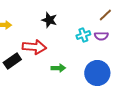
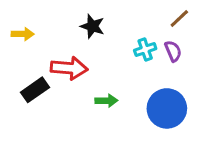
purple semicircle: (101, 36) -> (173, 51), turned -112

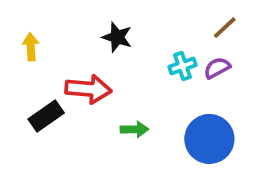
yellow arrow: (23, 34) -> (31, 47), turned -95
purple semicircle: (173, 51) -> (217, 68), turned -95

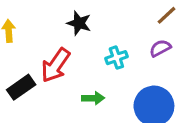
cyan cross: (182, 66) -> (116, 58), moved
red arrow: (88, 89) -> (56, 65), turned 120

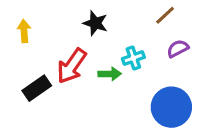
brown line: (166, 15) -> (165, 15), moved
green arrow: (93, 98) -> (110, 74), moved

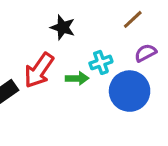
blue circle: (171, 107) -> (130, 91), moved

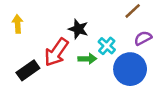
black star: (63, 27) -> (78, 29), moved
cyan cross: (101, 62) -> (107, 46), turned -30

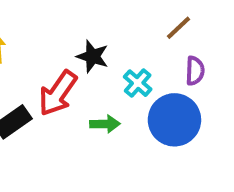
purple semicircle: (143, 38) -> (195, 71), turned 120
green arrow: (87, 59) -> (105, 124), moved

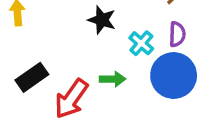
purple semicircle: (195, 71) -> (177, 34), moved
red arrow: (58, 93) -> (71, 99), moved

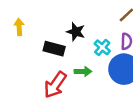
black rectangle: (32, 77) -> (54, 49), moved, turned 50

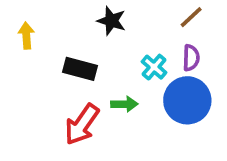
black star: (76, 32) -> (111, 21), moved

